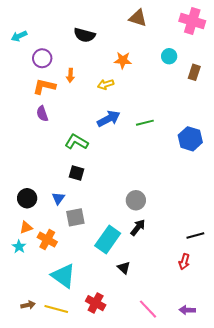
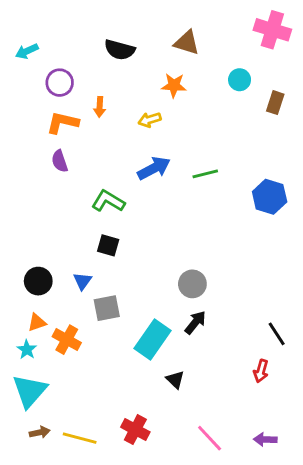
brown triangle: (138, 18) -> (187, 43), moved
black line: (195, 236) -> (277, 334), turned 72
cyan triangle: (63, 276) -> (30, 391), moved, turned 36

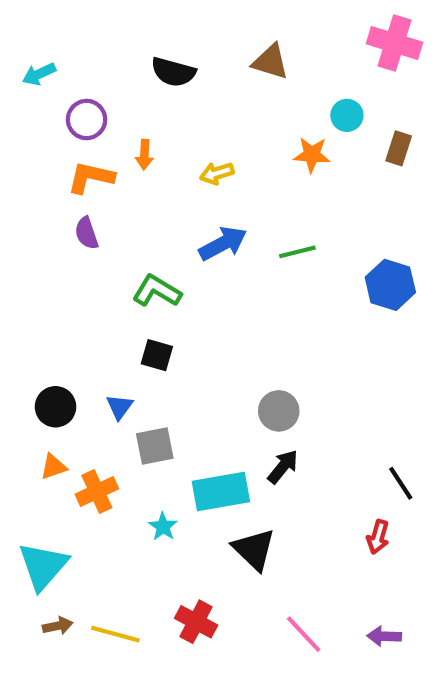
orange star: (174, 85) -> (312, 155), moved
orange cross: (67, 340) -> (97, 491), turned 36
cyan rectangle: (152, 340) -> (221, 491), turned 45
cyan star: (27, 350) -> (163, 527), moved
black triangle: (175, 380) -> (254, 549), size x1.6

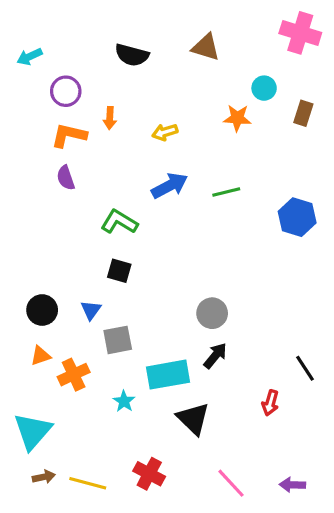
red arrow: (378, 537) -> (270, 403), moved

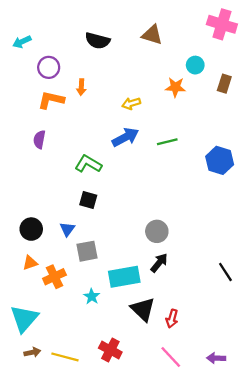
yellow arrow: (165, 132) -> (131, 103), moved
purple semicircle: (66, 178) -> (39, 139), moved, turned 30
red arrow: (270, 403) -> (172, 319), moved

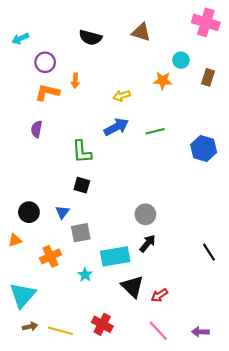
green L-shape: (88, 164) -> (82, 152), turned -125
orange triangle: (30, 263) -> (15, 240), moved
red arrow: (172, 319) -> (159, 295), turned 42

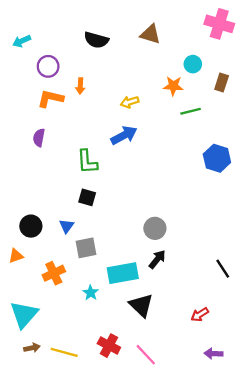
green line: (155, 131) -> (191, 111), moved
red arrow: (159, 295) -> (200, 315), moved
pink line: (158, 331) -> (146, 355), moved

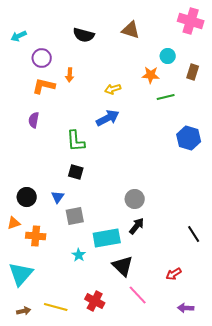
orange cross: (54, 273) -> (36, 236), moved, turned 30
brown arrow: (32, 348) -> (24, 311), moved
pink line: (146, 355) -> (138, 295), moved

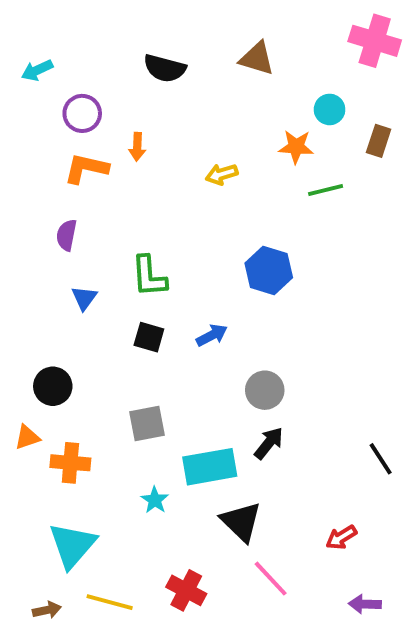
blue arrow: (108, 118) -> (212, 335), moved, size x0.7
blue hexagon: (189, 138) -> (269, 270), moved
blue triangle: (58, 197) -> (84, 298), moved
cyan triangle: (21, 274) -> (72, 545), moved

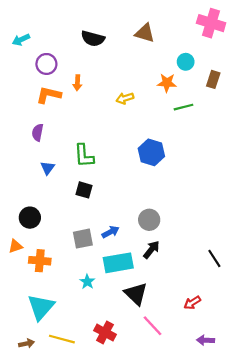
blue arrow: (212, 335) -> (110, 232), moved

